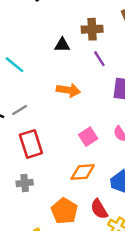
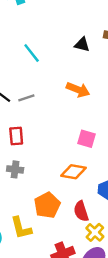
pink square: (88, 137) -> (87, 139), turned 36
red rectangle: (31, 144) -> (16, 136), moved, size x0.7

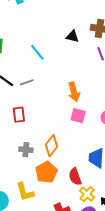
cyan line: (32, 53) -> (37, 52), moved
orange arrow: (78, 90) -> (74, 92), moved, turned 54
gray cross: (15, 169) -> (26, 150), moved
orange diamond: (73, 172) -> (52, 146), moved, turned -60

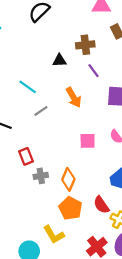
gray line: (27, 82) -> (41, 111), moved
orange arrow: (74, 92) -> (74, 97), moved
gray cross: (26, 150) -> (41, 176), moved

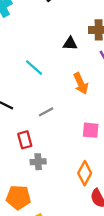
gray line: (41, 111) -> (46, 112), moved
orange diamond: (68, 179) -> (85, 173), moved
orange pentagon: (70, 208) -> (18, 197), moved, turned -30

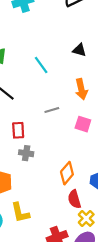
gray line: (46, 112) -> (52, 110), moved
pink square: (91, 130) -> (83, 124), moved

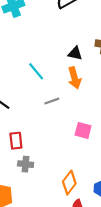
orange arrow: (81, 89) -> (75, 78), moved
gray line: (52, 110) -> (52, 101), moved

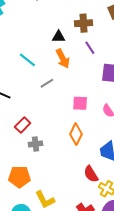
red rectangle: (16, 141) -> (23, 125), turned 63
orange diamond: (69, 183) -> (76, 134), moved

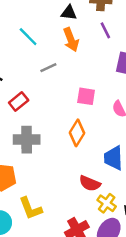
red rectangle: (23, 125) -> (19, 101), moved
gray cross: (36, 144) -> (27, 140), size x1.5
red semicircle: (91, 174) -> (90, 183), turned -42

